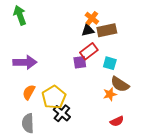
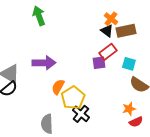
black triangle: (88, 30) -> (107, 31), turned 48
orange semicircle: (29, 92) -> (58, 87), moved
orange star: (110, 94) -> (129, 109), moved

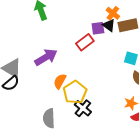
red rectangle: (108, 52) -> (85, 42), moved
purple arrow: (44, 63) -> (46, 57), turned -30
purple square: (99, 63) -> (98, 28), moved

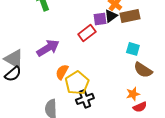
black triangle: (109, 25) -> (111, 16), turned 48
black cross: (83, 108) -> (85, 99), turned 30

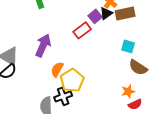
purple square: (100, 19) -> (95, 16), turned -32
purple arrow: (48, 48) -> (43, 45), turned -35
black cross: (85, 99) -> (63, 96), moved

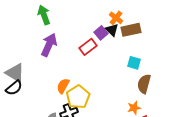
black triangle: (106, 13) -> (112, 30), turned -40
purple arrow: (43, 45) -> (49, 45), moved
brown semicircle: (138, 67) -> (144, 84), turned 72

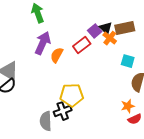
orange cross: (116, 18) -> (110, 38), moved
orange semicircle: (63, 86) -> (57, 55), moved
yellow pentagon: (78, 97) -> (72, 95), turned 30

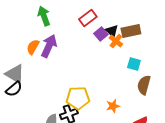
red rectangle: (82, 45) -> (88, 18), moved
orange semicircle: (57, 55) -> (33, 47), moved
orange star: (128, 106) -> (113, 106), moved

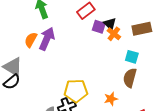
brown rectangle: (131, 31) -> (142, 29), moved
purple square: (101, 34) -> (99, 27), turned -32
brown semicircle: (144, 85) -> (130, 78), moved

